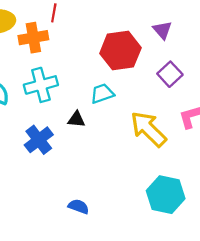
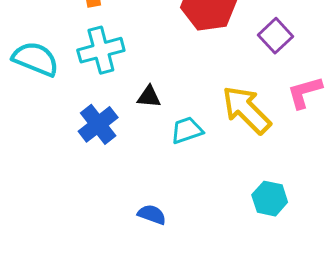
cyan trapezoid: (102, 94) -> (187, 130), moved
cyan hexagon: (166, 195) -> (270, 199), size x0.7

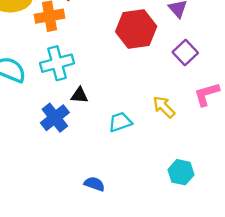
black triangle: (149, 97) -> (79, 95), moved
yellow arrow: (246, 110) -> (164, 107), size x0.6

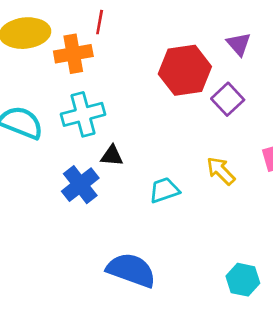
purple square: (185, 53) -> (228, 99), moved
cyan hexagon: (181, 172) -> (243, 280), moved
blue semicircle: (94, 184) -> (131, 270), size x1.8

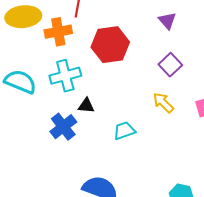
purple triangle: (239, 44) -> (167, 21), moved
red hexagon: (185, 70) -> (110, 45), moved
yellow arrow: (221, 171) -> (163, 103), moved

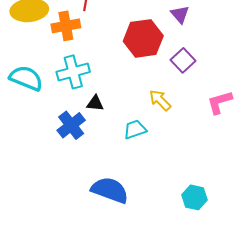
red hexagon: (110, 45) -> (143, 38), moved
yellow arrow: (163, 103) -> (160, 100), moved

